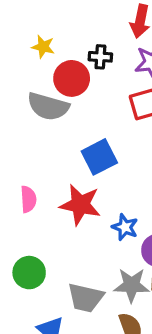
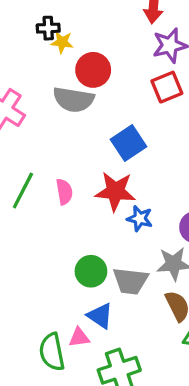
black cross: (100, 57) -> (48, 28), moved
blue star: (125, 227) -> (140, 219), moved
green circle: (29, 273) -> (91, 271), moved

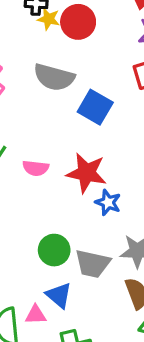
red circle: (93, 70) -> (78, 22), moved
blue square: (129, 143) -> (95, 107), moved, turned -32
pink semicircle: (64, 192) -> (36, 168), turned 100

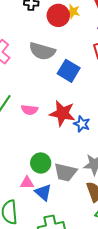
yellow star: (49, 19) -> (73, 11), moved
blue star: (108, 202) -> (82, 124), moved
pink triangle: (36, 315) -> (27, 183), moved

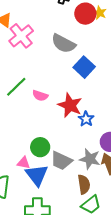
blue triangle: (43, 192) -> (37, 175), size x1.4

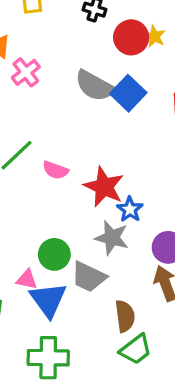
pink cross: (21, 36) -> (26, 72), size x0.7
blue square: (84, 67) -> (128, 93), moved
gray star: (90, 159) -> (112, 238), moved

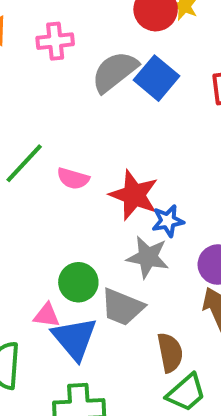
pink cross: (26, 72) -> (55, 41), moved, turned 36
gray semicircle: (95, 86) -> (115, 72), turned 117
blue star: (130, 209) -> (168, 221), turned 30

